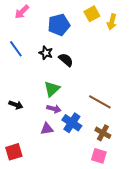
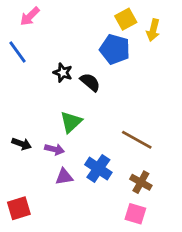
blue pentagon: (59, 25) -> (115, 49), moved, turned 30
blue line: (16, 49) -> (17, 52), moved
purple arrow: (54, 109) -> (55, 149), moved

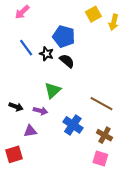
blue pentagon: (115, 49) -> (64, 36), moved
blue line: (17, 52) -> (26, 48), moved
purple triangle: (64, 177) -> (30, 131), moved

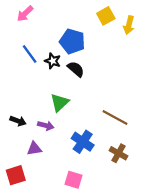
pink square: (100, 159) -> (73, 180), moved

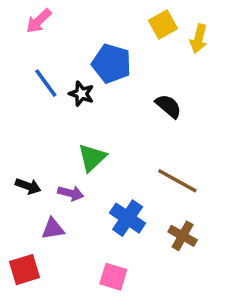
black semicircle: (76, 69) -> (168, 106), moved

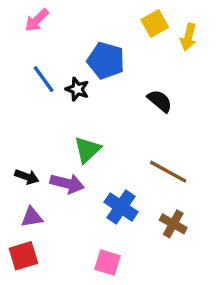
purple arrow: (71, 193) -> (67, 183), size x1.4
purple triangle: (53, 229) -> (32, 217), moved

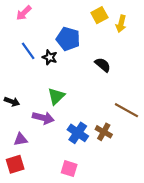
brown line: (168, 172) -> (126, 110), moved
black arrow: (27, 177) -> (12, 102), moved
brown cross: (173, 224) -> (104, 132), moved

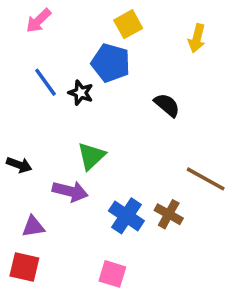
yellow square: (99, 15) -> (128, 24), moved
red square: (15, 164) -> (24, 267), turned 30

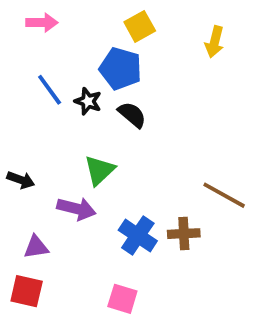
pink arrow: (38, 21) -> (42, 23), turned -136
black semicircle: (167, 105) -> (132, 115), moved
brown cross: (169, 214) -> (184, 234), turned -32

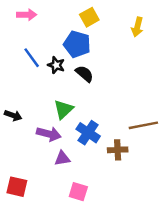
brown line: (224, 195) -> (143, 125), turned -40
blue cross: (138, 236) -> (88, 133), moved
purple triangle: (36, 247) -> (62, 158), moved

